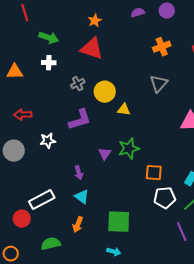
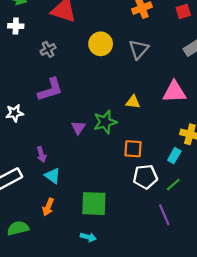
yellow circle: (105, 92) -> (101, 44), moved
yellow triangle: (124, 110) -> (133, 102), moved
purple arrow: (79, 173) -> (41, 154), moved

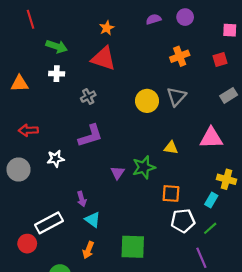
yellow circle: (101, 44) -> (147, 101), moved

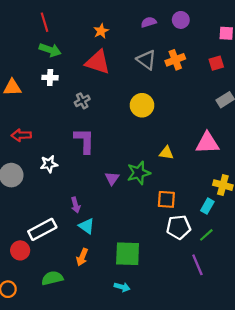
red line: (30, 19) -> (44, 22), moved
gray triangle: (176, 97) -> (146, 60), moved, turned -36
purple L-shape: (90, 136) -> (84, 141), turned -72

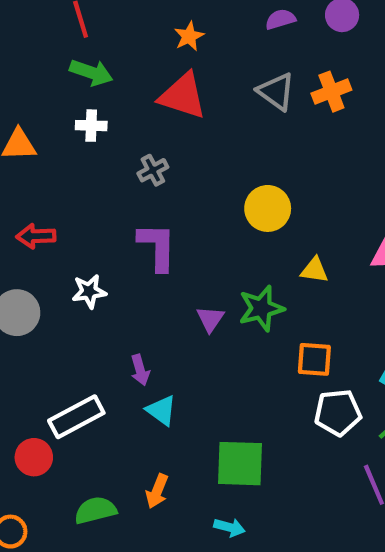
yellow circle: (142, 105) -> (268, 208), moved
orange arrow: (82, 257) -> (157, 491), moved

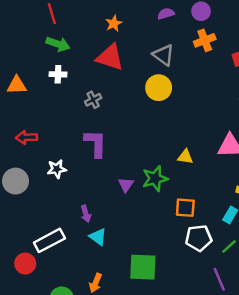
orange cross: (331, 92) -> (205, 40), moved
yellow circle: (268, 208) -> (159, 88), moved

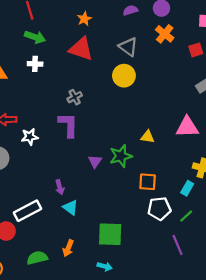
orange cross: (205, 40) -> (165, 34), turned -30
gray cross: (93, 100) -> (75, 97), moved
white star: (57, 169) -> (30, 137), moved

